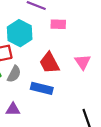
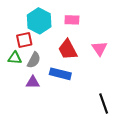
pink rectangle: (58, 24) -> (72, 20), moved
purple triangle: (13, 109) -> (33, 82), moved

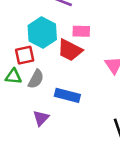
red trapezoid: (68, 50) -> (70, 50), moved, turned -35
purple triangle: (33, 82) -> (41, 118), moved, turned -48

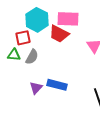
pink rectangle: (81, 31) -> (68, 19), size x1.5
blue rectangle: (67, 95) -> (57, 85), moved

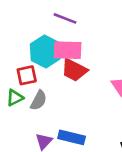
pink rectangle: (68, 19) -> (68, 50), moved
green triangle: (14, 55) -> (15, 98), turned -32

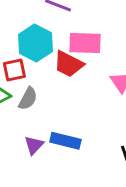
pink rectangle: (68, 50) -> (85, 43), moved

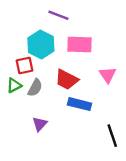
red trapezoid: (68, 64) -> (67, 80), moved
blue rectangle: (65, 141) -> (79, 104), moved

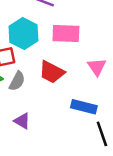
blue rectangle: (79, 104) -> (84, 107), moved
purple triangle: (40, 124) -> (22, 121), turned -42

